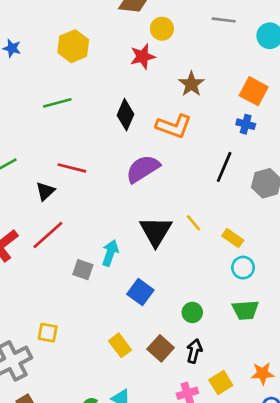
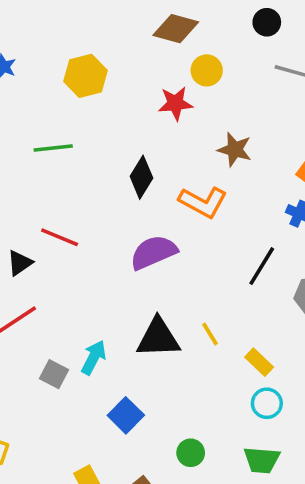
brown star: (191, 84) -> (235, 150), turned -30
black triangle: (156, 231) -> (158, 338), turned 48

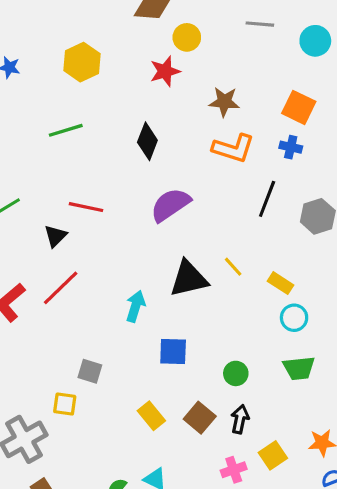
orange L-shape: (203, 202) -> (233, 148), moved
gray square: (54, 374) -> (90, 371), moved
blue square: (126, 415) -> (173, 351), turned -32

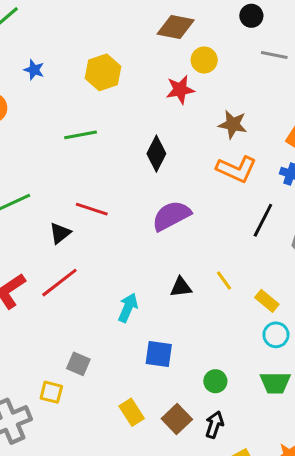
black triangle: (189, 279) -> (181, 287), size x0.6

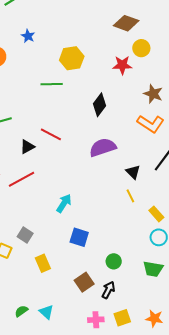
yellow hexagon: (103, 72) -> (72, 58), moved
black triangle: (181, 287) -> (133, 172), moved, turned 42
yellow rectangle: (132, 412) -> (43, 263), moved

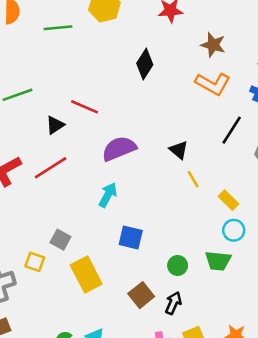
green line: (52, 84) -> (58, 28), moved
purple semicircle: (103, 147) -> (119, 149), moved
black triangle: (133, 172) -> (179, 150), moved
yellow rectangle: (43, 263) -> (86, 275), size x1.5
green trapezoid: (153, 269) -> (218, 261), moved

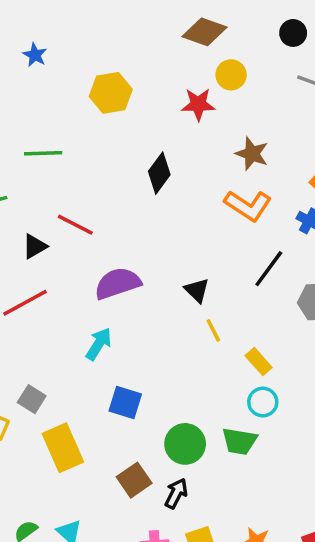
green line: (58, 28) -> (43, 153), moved
green circle: (178, 266) -> (185, 444), size x1.5

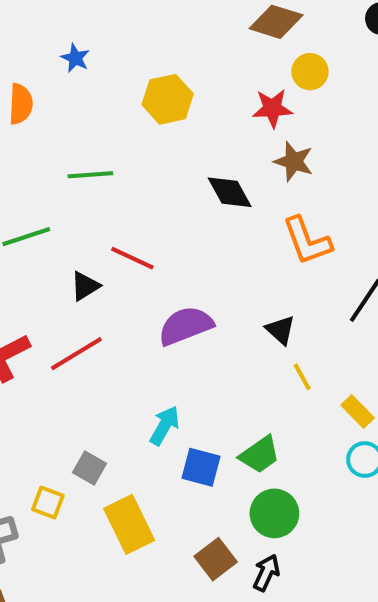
brown star: (252, 154) -> (294, 161), moved
black diamond: (159, 173) -> (230, 192), turned -63
orange L-shape: (248, 205) -> (307, 241), moved, turned 39
cyan arrow: (99, 344) -> (165, 426), moved
green trapezoid: (239, 441) -> (260, 455), moved, turned -42

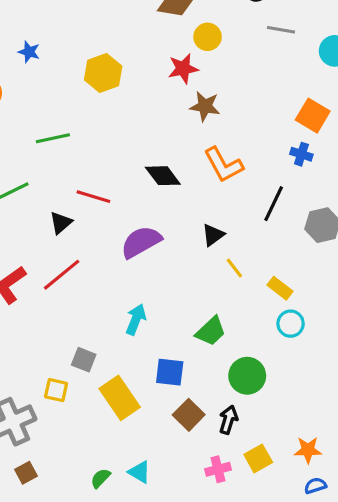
black diamond: (230, 192) -> (163, 176), moved
black triangle: (280, 330) -> (213, 235), turned 50
blue square: (201, 467) -> (170, 372), moved
green circle: (274, 513) -> (247, 376), moved

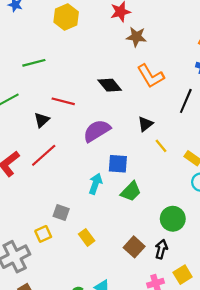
green trapezoid: (211, 331) -> (131, 191), moved
blue square: (170, 372) -> (118, 164), moved
yellow square: (56, 390) -> (43, 234), turned -35
yellow rectangle: (120, 398) -> (87, 237), size x0.6

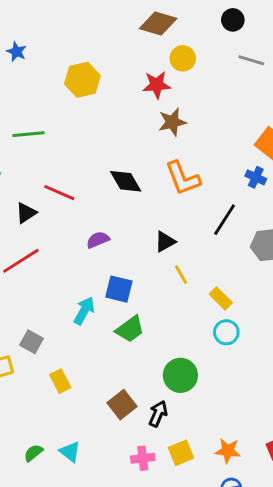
brown star: (136, 37) -> (172, 122), turned -30
purple semicircle: (97, 131) -> (98, 240), size x0.6

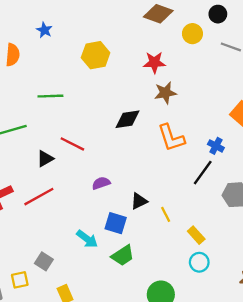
yellow circle: (183, 58) -> (192, 34), moved
blue cross: (256, 177) -> (216, 146), moved
black diamond: (126, 181) -> (128, 119), moved, turned -72
black triangle: (165, 242) -> (139, 201), moved
cyan arrow: (84, 311) -> (87, 239), turned 95

